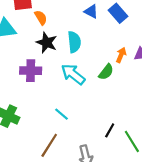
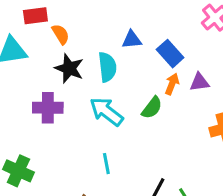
blue triangle: (91, 11) -> (132, 40), moved, turned -32
blue rectangle: (118, 13) -> (170, 54), moved
cyan line: (62, 114) -> (106, 164), moved, turned 40

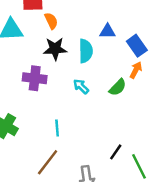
black star: (69, 68) -> (55, 49), turned -30
cyan arrow: (106, 112) -> (81, 86), size x0.6
cyan line: (106, 164) -> (57, 128), moved

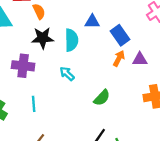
green semicircle: (118, 87) -> (102, 98), moved
cyan line: (57, 128) -> (34, 104), moved

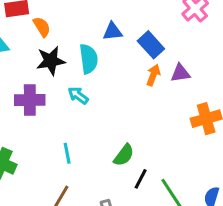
cyan arrow: (67, 74) -> (78, 95), moved
green semicircle: (102, 98) -> (124, 155), moved
cyan line: (34, 104) -> (67, 153), moved

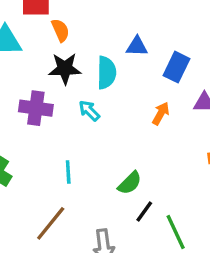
blue rectangle: (151, 45) -> (177, 67), turned 60
orange arrow: (153, 75) -> (161, 113), moved

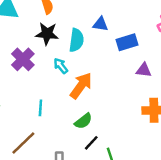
blue rectangle: (177, 67) -> (127, 42), turned 40
purple cross: (36, 108) -> (23, 59), turned 30
orange arrow: (161, 113) -> (81, 86), moved, size x1.6

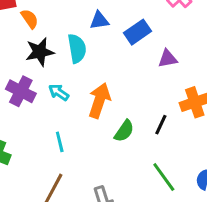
cyan arrow: (61, 66) -> (59, 92), moved
green semicircle: (83, 121) -> (124, 131), moved
black line: (91, 143) -> (161, 125), moved

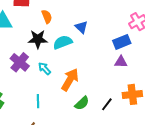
orange semicircle: (30, 19) -> (47, 17), moved
blue triangle: (99, 21) -> (81, 27), turned 40
blue rectangle: (137, 32) -> (122, 42), moved
cyan semicircle: (77, 48) -> (63, 42), turned -114

